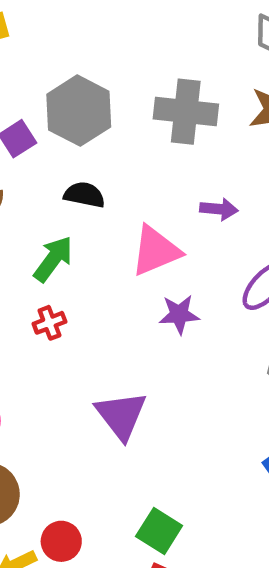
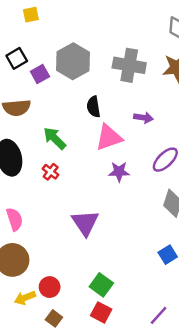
black semicircle: (84, 195) -> (94, 107), moved, turned -114
green arrow: (53, 259) -> (55, 138), turned -85
red cross: (49, 323) -> (51, 172), turned -35

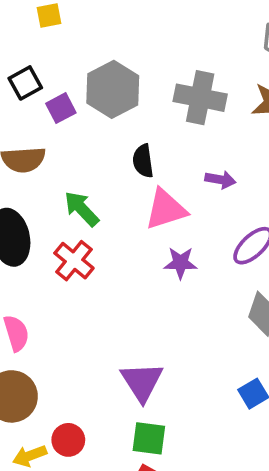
red cross: (51, 172) -> (74, 261), size x1.5
purple triangle: (85, 223) -> (142, 382), moved
green square: (101, 285) -> (149, 438), turned -30

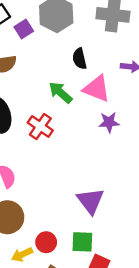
green arrow: (82, 209) -> (61, 93), moved
pink triangle: (166, 209) -> (97, 89), turned 44
green square: (149, 438) -> (82, 242), moved

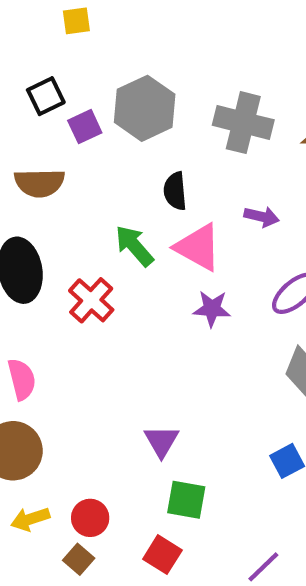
purple triangle: (90, 201) -> (161, 441), size x0.7
red circle: (46, 242) -> (90, 518), moved
green square: (82, 242) -> (186, 500), moved

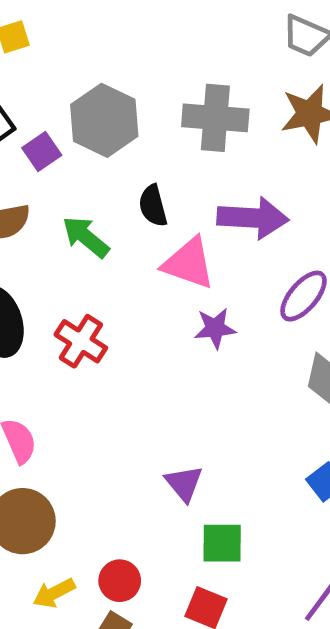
purple arrow: (262, 217) -> (253, 218), size x1.8
green arrow: (134, 246) -> (86, 237), moved

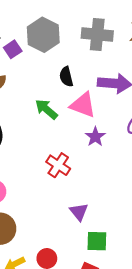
green arrow: (86, 237) -> (46, 109), moved
purple star: (215, 328) -> (95, 137), turned -30
red cross: (81, 341) -> (58, 165), moved

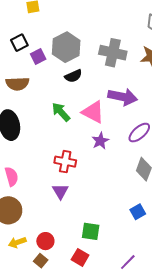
black semicircle: (66, 77) -> (73, 76), moved, turned -108
red cross: (58, 165) -> (65, 162), turned -30
purple triangle: (79, 212) -> (60, 191), moved

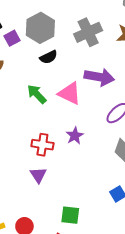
gray cross: (113, 53) -> (88, 32), turned -36
purple star: (100, 141) -> (75, 136), moved

